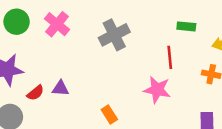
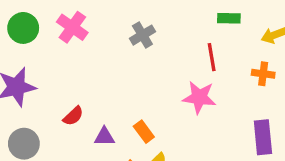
gray cross: (114, 35) -> (142, 35), size x0.7
purple triangle: (60, 88) -> (104, 137), moved
red semicircle: (35, 93) -> (73, 116), moved

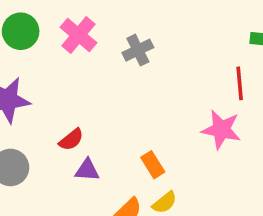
gray cross: (142, 35) -> (138, 50), moved
purple triangle: (104, 137) -> (87, 170), moved

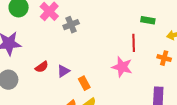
gray cross: (138, 50) -> (71, 25), moved
purple triangle: (87, 170) -> (63, 71), moved, turned -40

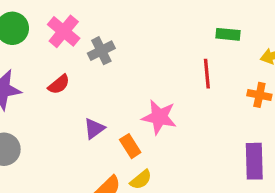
red semicircle: (42, 67) -> (59, 84), moved
pink star: (122, 67) -> (159, 117), moved

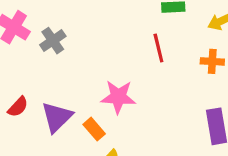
red semicircle: (59, 84) -> (18, 107), moved
purple triangle: (94, 129) -> (57, 117), size x1.5

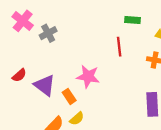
purple triangle: (57, 117) -> (45, 85), turned -45

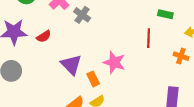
gray cross: (48, 33) -> (82, 15), turned -35
red semicircle: (19, 75) -> (44, 36), moved

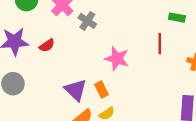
pink star: (114, 62) -> (117, 59), moved
purple triangle: (71, 65) -> (76, 90), moved

